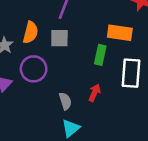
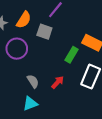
gray semicircle: (65, 101) -> (33, 81), turned -32

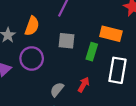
gray square: (44, 32) -> (66, 41), moved
gray semicircle: (33, 81) -> (57, 90), turned -96

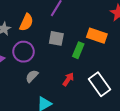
white rectangle: (117, 70) -> (99, 84), moved, turned -50
gray semicircle: (57, 90) -> (32, 76), moved

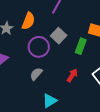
gray square: (56, 38) -> (59, 36), turned 35
purple circle: (24, 52) -> (39, 47), moved

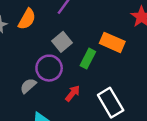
purple circle: (39, 47) -> (49, 68), moved

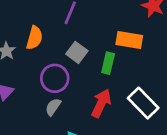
purple circle: (49, 68) -> (55, 78), moved
red arrow: (73, 93) -> (101, 103), size x1.5

